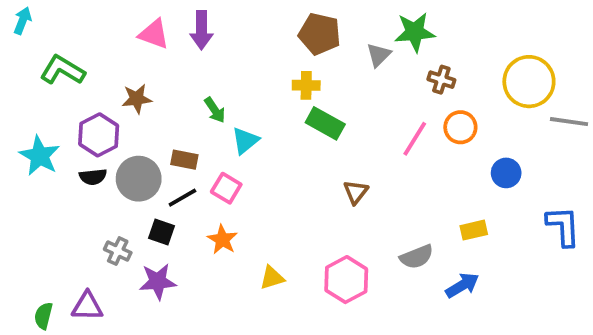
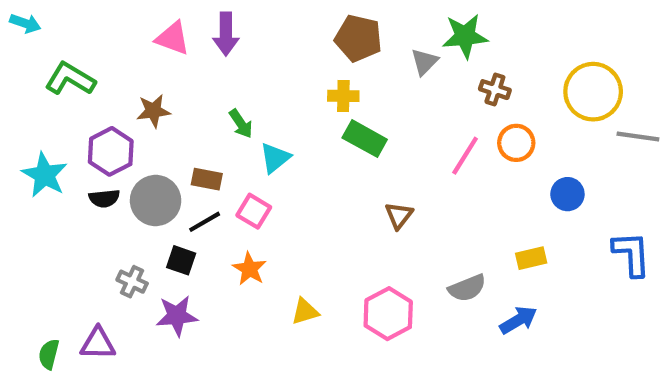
cyan arrow: (22, 21) -> (25, 23), turned 88

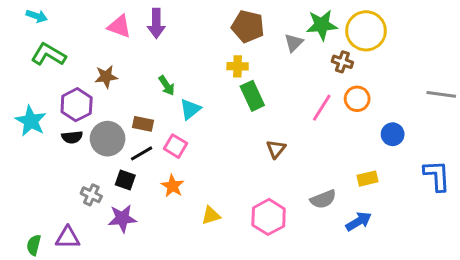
cyan arrow: (25, 23) -> (37, 16), moved
yellow circle: (593, 92) -> (366, 31), moved
green rectangle: (365, 139) -> (252, 96), turned 36

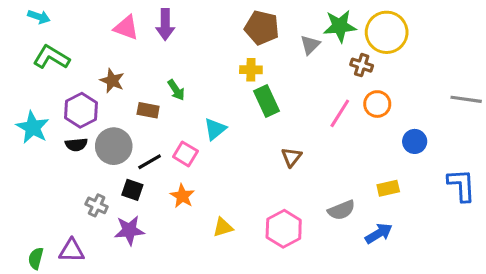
brown star: (106, 77) -> (112, 81), turned 30
cyan triangle: (190, 109) -> (215, 129), moved
brown rectangle: (143, 124) -> (148, 110), moved

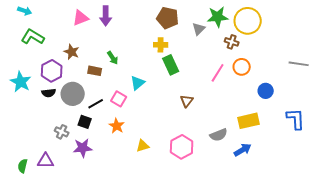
pink triangle: (126, 28) -> (81, 18), turned -42
yellow rectangle: (388, 188) -> (249, 121), size x1.5

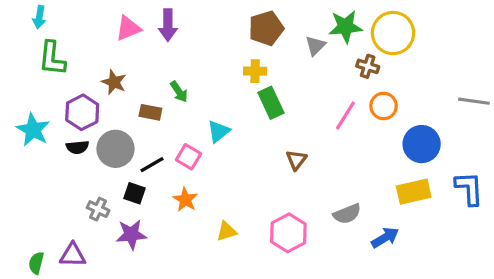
cyan arrow: (25, 11) -> (39, 17), turned 80
brown pentagon: (168, 18) -> (266, 28), turned -30
green L-shape: (33, 37) -> (52, 58), turned -115
blue circle: (266, 91) -> (422, 144), size x1.5
yellow rectangle: (249, 121) -> (414, 192), moved

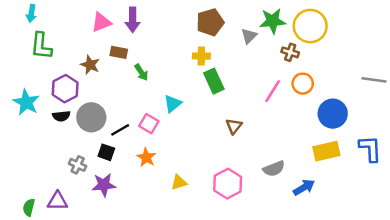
brown rectangle: (150, 112) -> (119, 52), moved

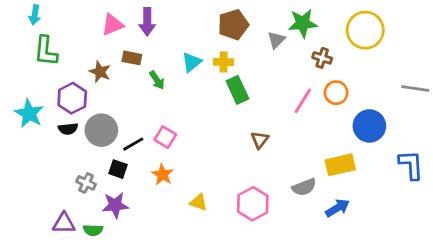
yellow circle: (310, 26) -> (365, 30), moved
cyan triangle: (173, 104) -> (192, 62), moved
yellow rectangle: (326, 151) -> (340, 165), moved
yellow triangle: (179, 182) -> (199, 202), turned 36
green semicircle: (29, 207) -> (93, 230), moved, turned -102

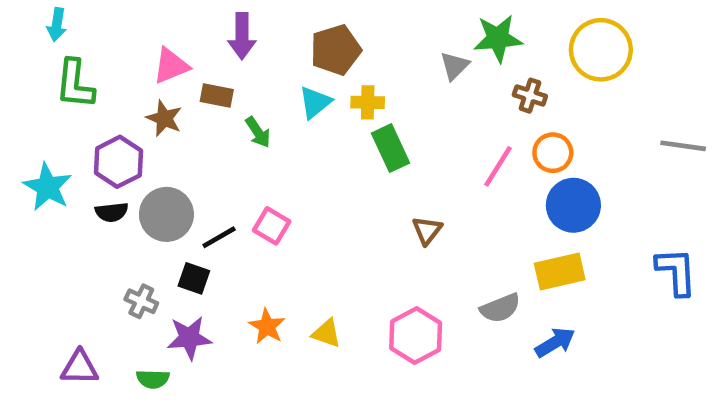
pink triangle: (112, 25) -> (171, 66), moved
brown pentagon: (233, 25) -> (336, 50), moved
blue circle: (369, 126) -> (573, 205), moved
orange star: (162, 175) -> (267, 326), moved
purple triangle: (64, 223) -> (80, 368), moved

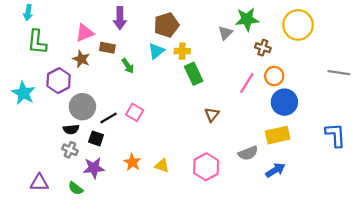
black semicircle: (112, 212) -> (71, 129), moved
green semicircle: (153, 379) -> (76, 188), turned 35

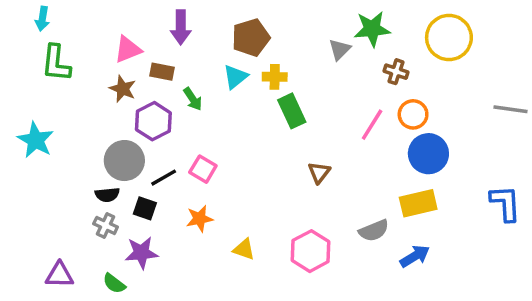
purple hexagon: (59, 81) -> (153, 121), moved
orange star: (132, 162) -> (200, 219), moved, turned 30

